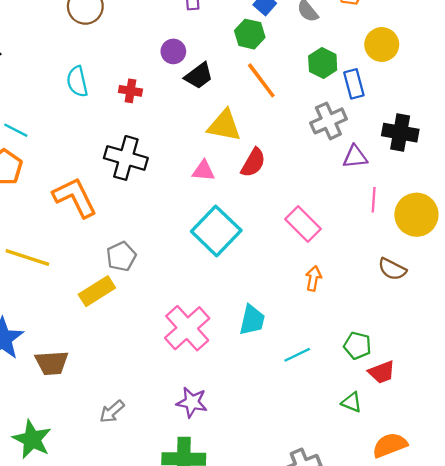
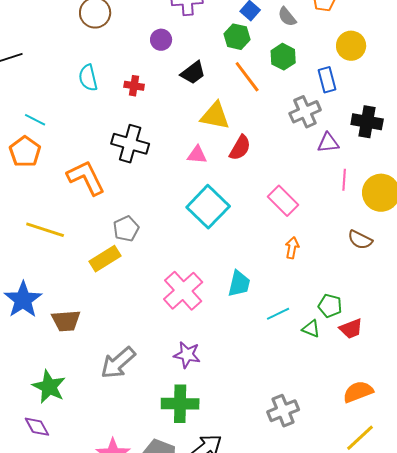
purple circle: (173, 51) -> (161, 40), moved
green hexagon: (323, 63) -> (283, 57), moved
green triangle: (352, 402) -> (311, 329), moved
gray arrow: (112, 412) -> (118, 363), size x1.6

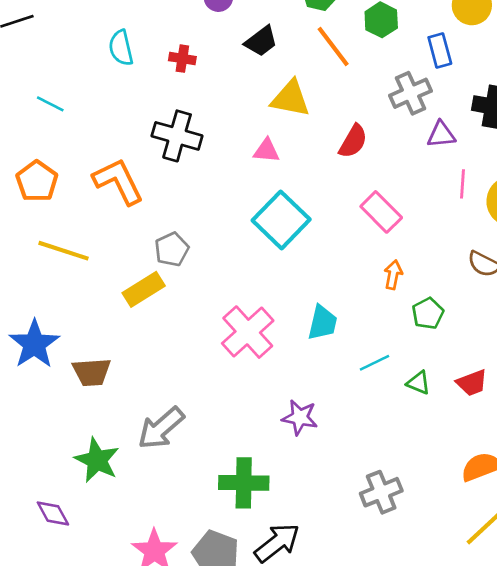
red semicircle: (240, 148) -> (353, 141), moved
orange pentagon: (25, 152) -> (37, 181), moved
green pentagon: (330, 306) -> (428, 313), moved, turned 30
purple star: (187, 355) -> (300, 417), moved
green star: (49, 387) -> (97, 460), moved

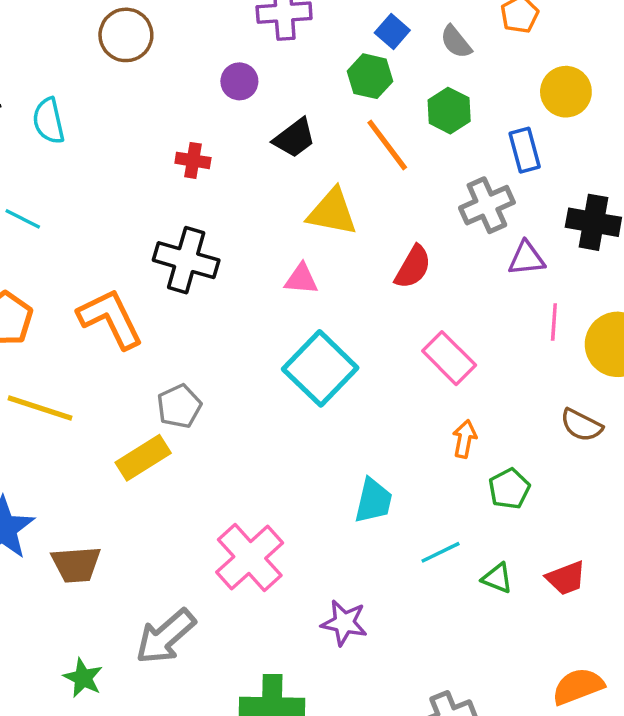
cyan semicircle: (121, 48) -> (49, 121), moved
pink cross: (248, 332) -> (250, 557), moved
green star: (97, 460) -> (83, 678), size x0.7

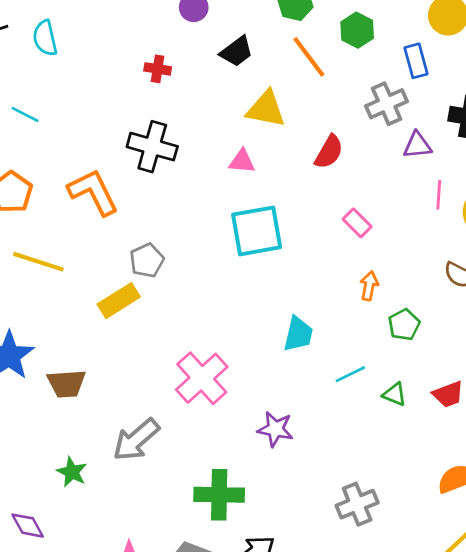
pink rectangle: (449, 358) -> (357, 223), size x0.7
cyan square: (320, 368) -> (257, 231), turned 36

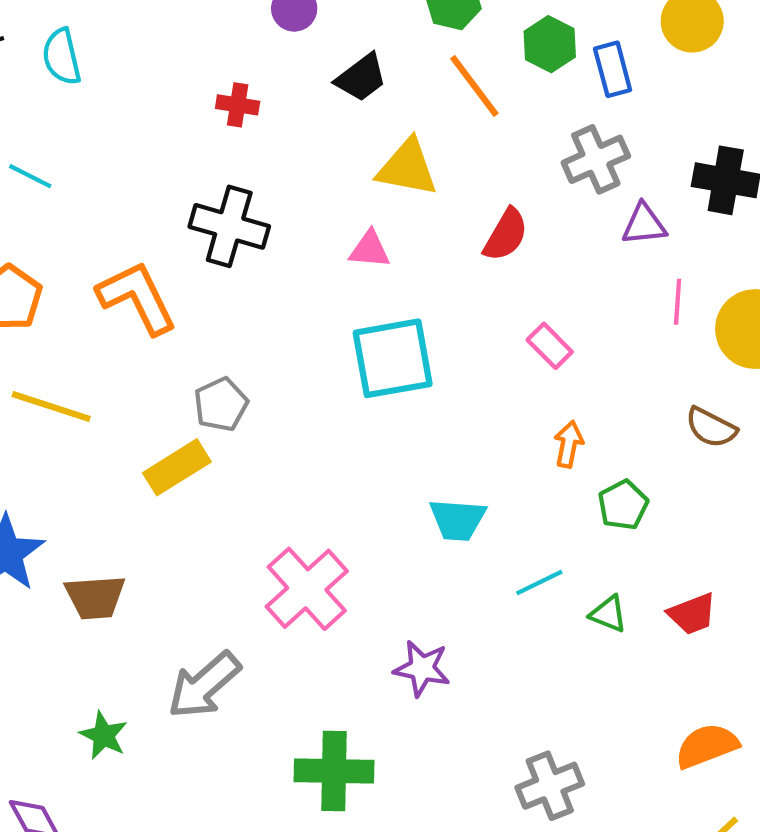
blue rectangle: (416, 61) -> (613, 69), moved
cyan trapezoid: (298, 334) -> (458, 520), turned 81

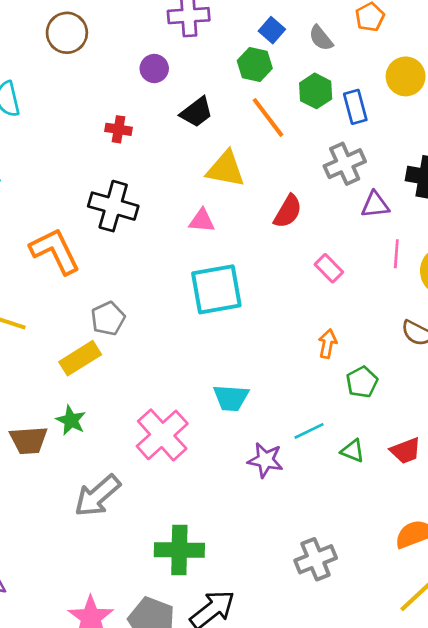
pink rectangle: (550, 346) -> (329, 268), moved
cyan trapezoid: (458, 520) -> (231, 398), moved
purple star: (422, 668) -> (265, 460), moved
green star: (104, 735) -> (71, 420), moved

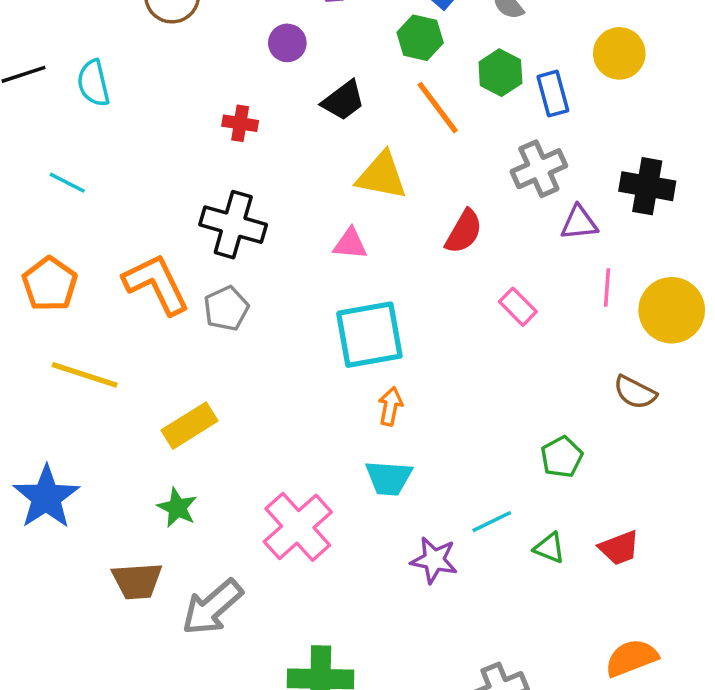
gray pentagon: (108, 319) -> (226, 308), moved
orange arrow: (328, 344) -> (390, 406), moved
brown trapezoid: (29, 440) -> (137, 581), moved

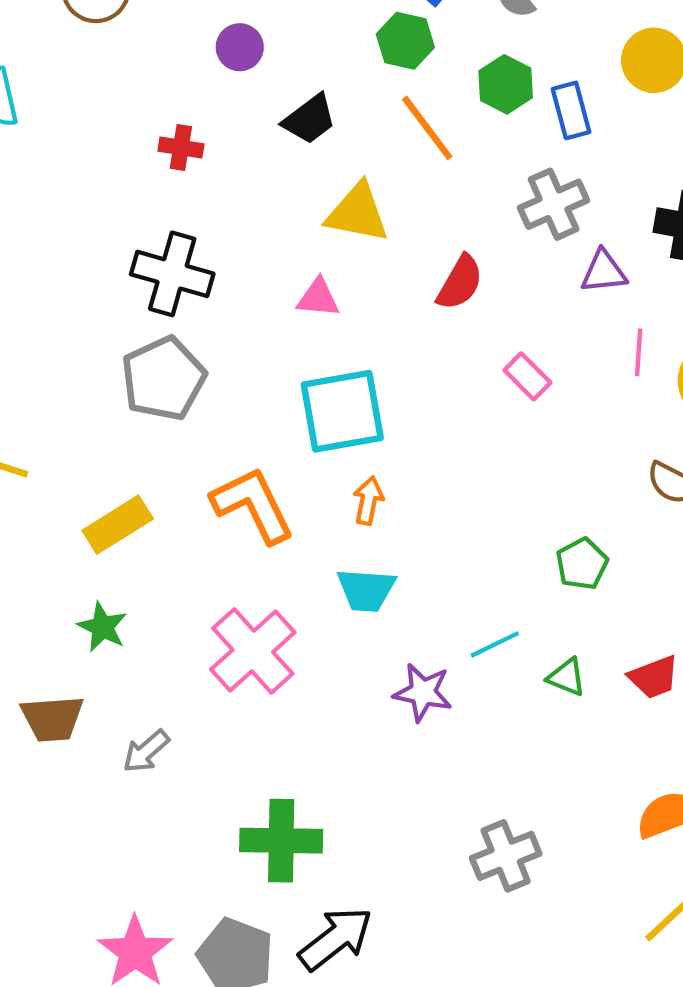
orange L-shape: (156, 284) -> (253, 505), moved
gray pentagon: (226, 308) -> (163, 379), size x1.5
gray arrow: (212, 607) -> (146, 751), size x0.6

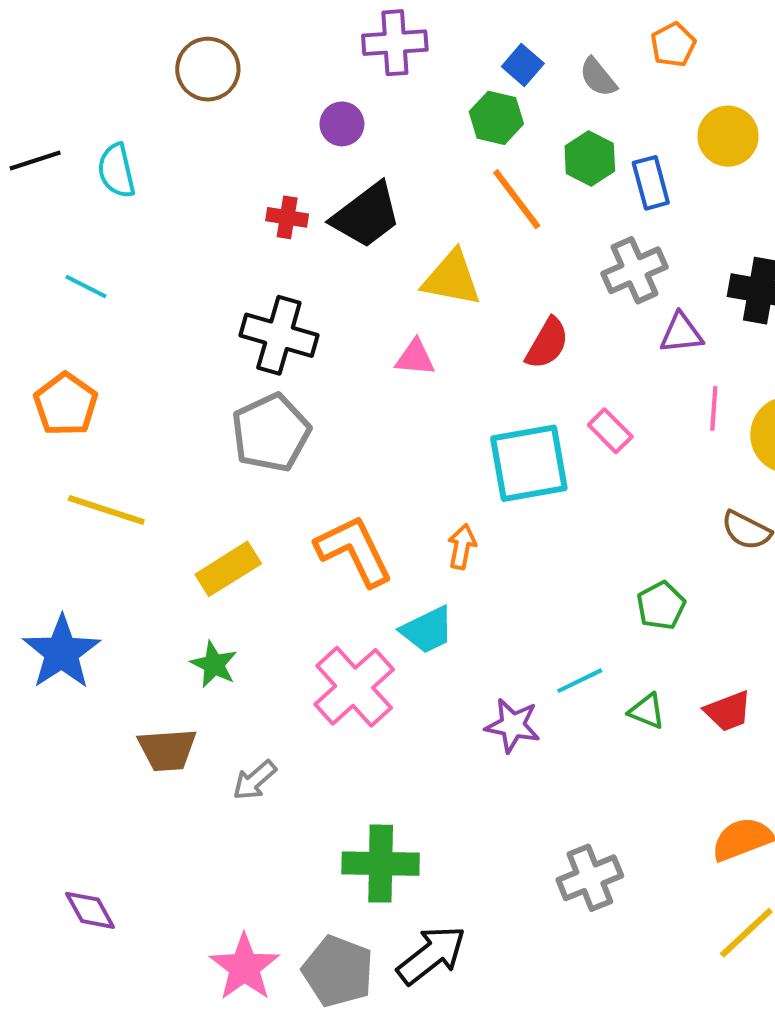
black trapezoid: (309, 119) -> (366, 215), moved, size x1.4
cyan square: (342, 411) -> (529, 463), moved
cyan trapezoid: (366, 590) -> (427, 630), moved, turned -30

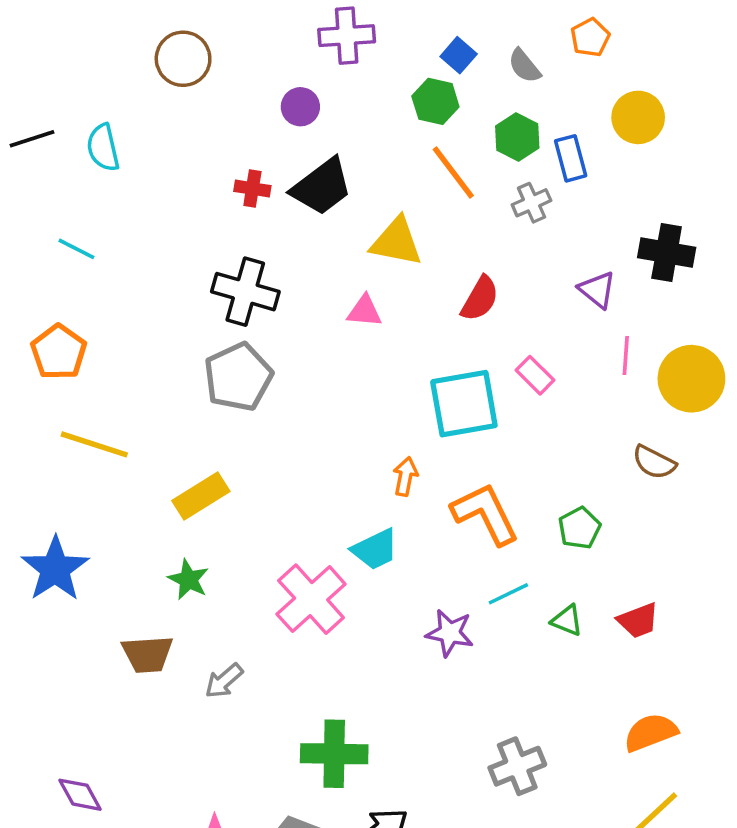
gray cross: (635, 270) -> (531, 203), moved, size x0.7
purple triangle: (681, 333) -> (597, 290), turned 45
orange L-shape: (354, 551) -> (485, 514), moved

